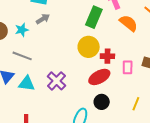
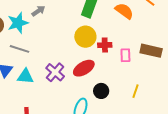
cyan star: (22, 30) -> (18, 23), size x1.5
red ellipse: (99, 77) -> (84, 68), moved

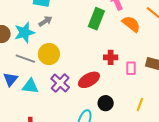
yellow circle: (85, 37) -> (49, 54), moved

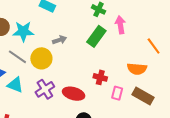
gray arrow: (45, 21) -> (59, 40), moved
orange semicircle: (131, 24) -> (137, 69), moved, turned 132
red ellipse: (89, 80) -> (74, 94), turned 30

